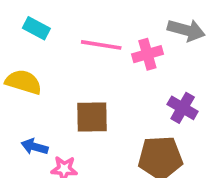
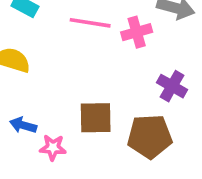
brown square: (92, 117) -> (96, 118), moved

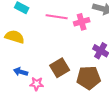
brown square: (96, 118) -> (60, 68), turned -30

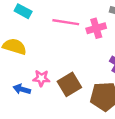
pink star: (37, 84) -> (41, 78), moved

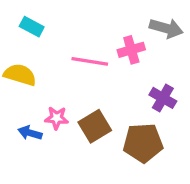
pink line: (66, 22) -> (90, 61), moved

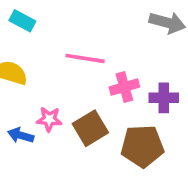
pink cross: (131, 50) -> (124, 87), moved
purple cross: (163, 98) -> (164, 98), turned -30

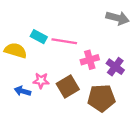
cyan rectangle: (22, 21) -> (39, 37), moved
purple cross: (164, 98) -> (115, 67), turned 36

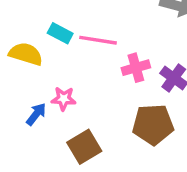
brown square: (68, 86) -> (84, 147), moved
blue arrow: (23, 91) -> (36, 114), turned 112

